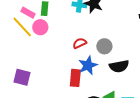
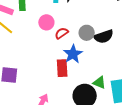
pink circle: (40, 27) -> (46, 22), moved
black semicircle: (119, 66) -> (104, 36), moved

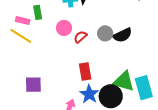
blue star: (73, 54) -> (89, 94), moved
green triangle: (99, 83) -> (124, 81), size x1.6

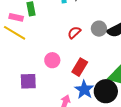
pink circle: (64, 28) -> (52, 60), moved
red rectangle: (85, 71) -> (80, 67), turned 42

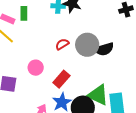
gray circle: (99, 29) -> (87, 45), size x1.5

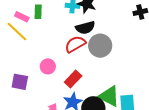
red semicircle: (62, 44) -> (75, 44), size x1.5
black semicircle: (104, 49) -> (85, 28), moved

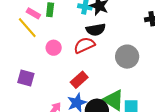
gray circle: (100, 46) -> (127, 57), moved
pink circle: (48, 66) -> (54, 48), moved

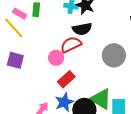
pink circle: (54, 48) -> (56, 58), moved
purple square: (26, 78) -> (15, 60), moved

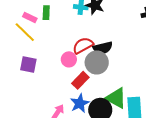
black semicircle: (82, 29) -> (103, 48), moved
gray circle: (114, 55) -> (97, 62), moved

